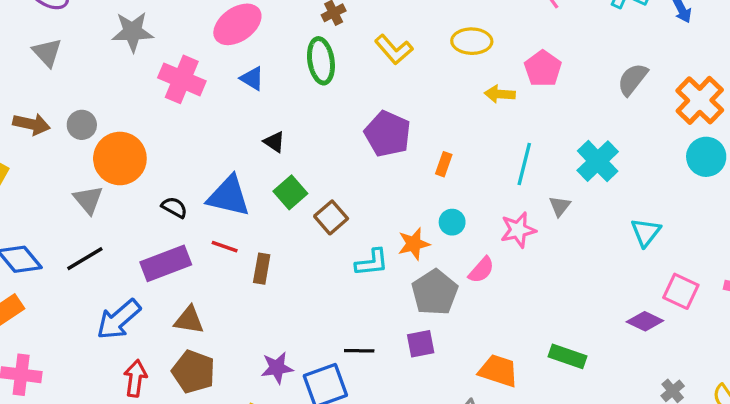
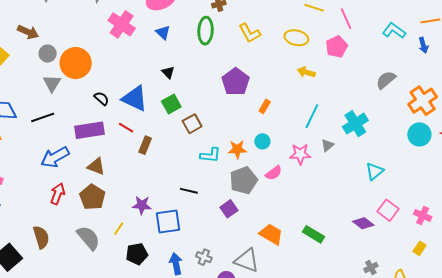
pink pentagon: (543, 69) -> (337, 47), moved
gray circle: (82, 125) -> (48, 54), moved
purple square: (421, 344) -> (229, 209), turned -36
black line: (359, 351) -> (189, 191), moved

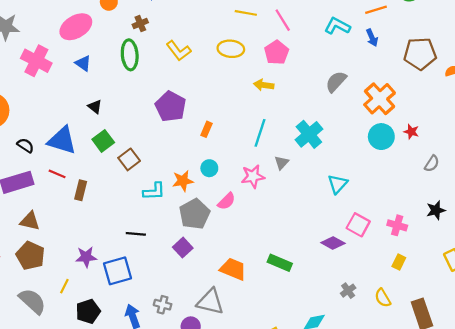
yellow arrow: (306, 72) -> (264, 85), moved

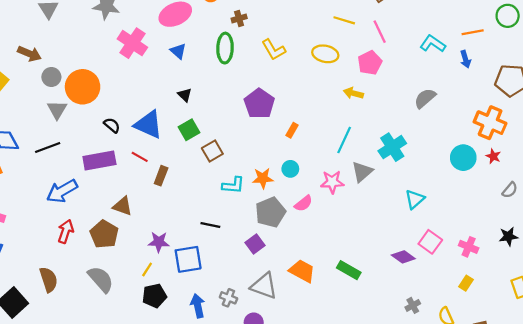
orange cross: (380, 99) -> (490, 123), moved, turned -32
gray triangle: (282, 163) -> (362, 172), size x1.5
brown triangle: (30, 221) -> (123, 206), moved
yellow line: (64, 286) -> (147, 270), moved
gray triangle: (210, 302) -> (264, 286), moved

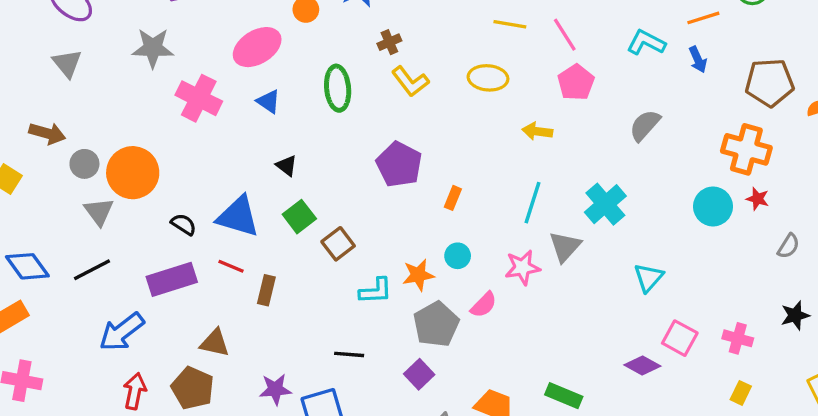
brown cross: (239, 18) -> (389, 42), moved
pink pentagon: (370, 63) -> (576, 82), moved

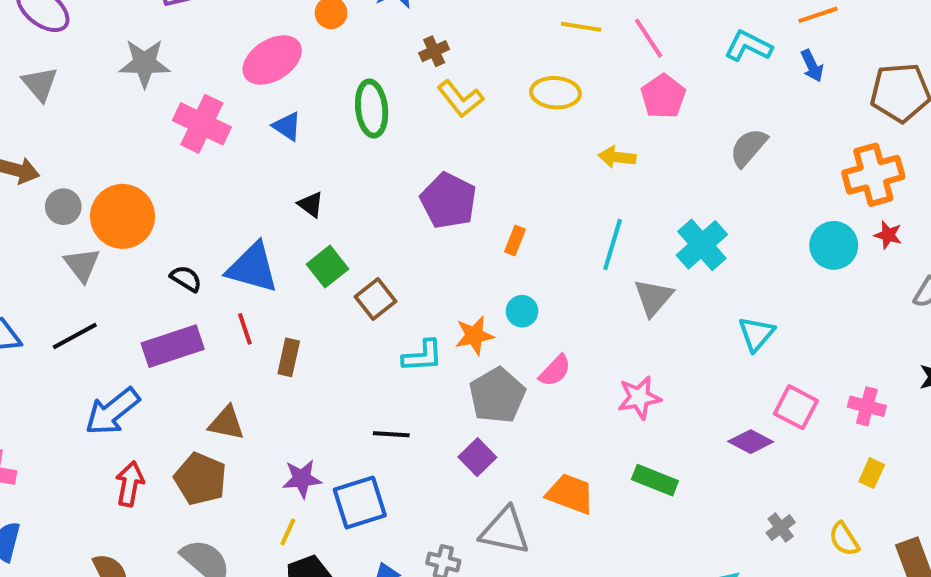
orange cross: (746, 149) -> (873, 175), turned -30
red line: (231, 266) -> (245, 329), turned 50
pink star: (522, 267) -> (639, 398), moved

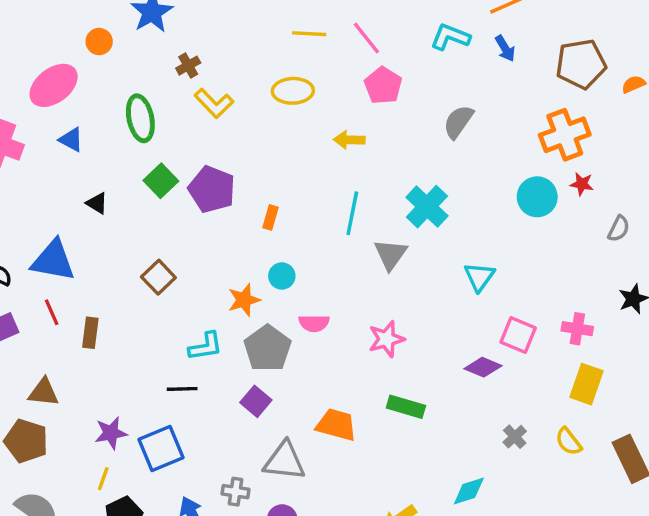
green square: (327, 267) -> (161, 181), moved
cyan L-shape: (423, 356) -> (206, 346), moved
pink semicircle: (555, 371) -> (314, 323), turned 52
yellow rectangle: (872, 473) -> (587, 384), size x1.6

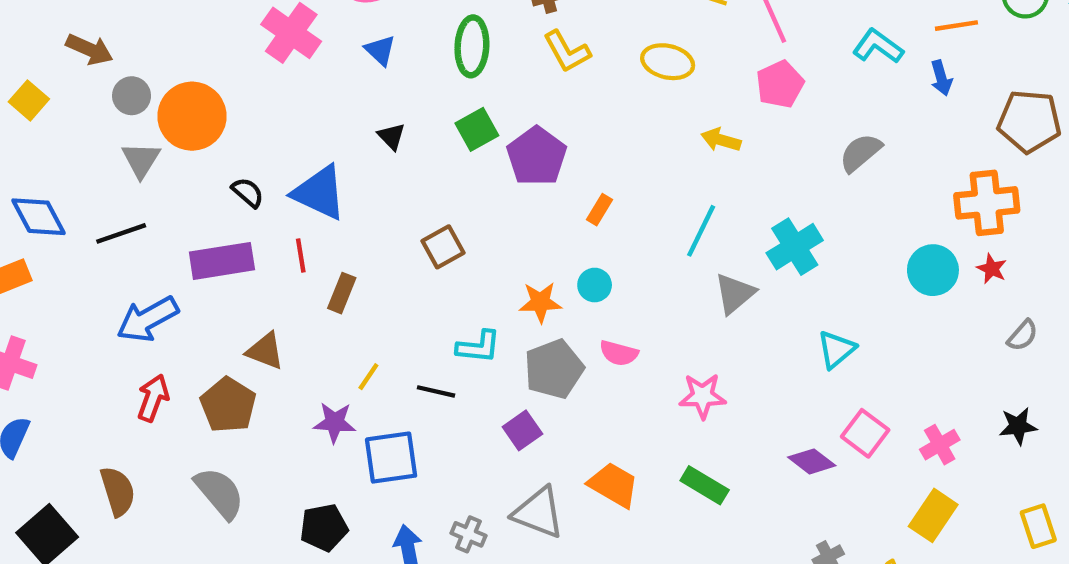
pink cross: (577, 329) -> (940, 445), turned 36
yellow line: (103, 479) -> (368, 377), moved

